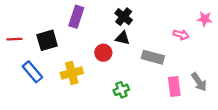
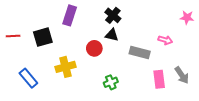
pink arrow: (181, 35) -> (165, 40), moved
blue rectangle: (32, 72) -> (28, 78), moved

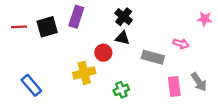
red line: (13, 36) -> (19, 27), moved
black square: (43, 37) -> (47, 27), moved
yellow cross: (66, 67) -> (84, 73), moved

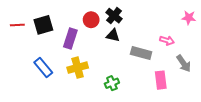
purple rectangle: (76, 17) -> (70, 38), moved
red circle: (103, 53) -> (91, 20), moved
gray arrow: (199, 82) -> (184, 63), moved
blue rectangle: (31, 85) -> (43, 68), moved

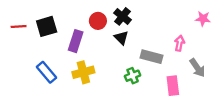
black triangle: (113, 35) -> (121, 38), turned 32
pink arrow: (167, 41) -> (179, 43), turned -96
green cross: (112, 83) -> (133, 76), moved

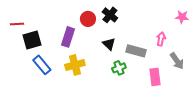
black square: (47, 26) -> (32, 40), moved
black triangle: (121, 38) -> (109, 44), moved

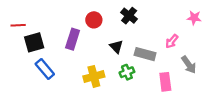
black cross: (110, 15) -> (129, 16), moved
pink arrow: (161, 39) -> (172, 41), turned -152
yellow cross: (75, 65) -> (94, 76), moved

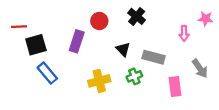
pink arrow: (172, 41) -> (184, 33), moved, turned -40

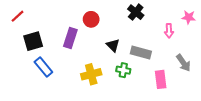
black cross: (137, 16) -> (136, 12), moved
red line: (19, 27) -> (18, 16), moved, turned -40
green cross: (134, 76) -> (123, 70), turned 32

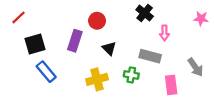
pink arrow: (169, 31) -> (164, 33), moved
black triangle: (113, 45) -> (109, 48), moved

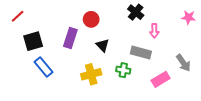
pink rectangle: (171, 85) -> (161, 79), turned 66

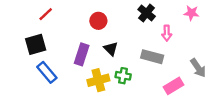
red line: (18, 16) -> (46, 14), moved
pink star: (189, 17) -> (191, 13), moved
purple rectangle: (70, 38) -> (82, 54), moved
green cross: (123, 70) -> (123, 76), moved

